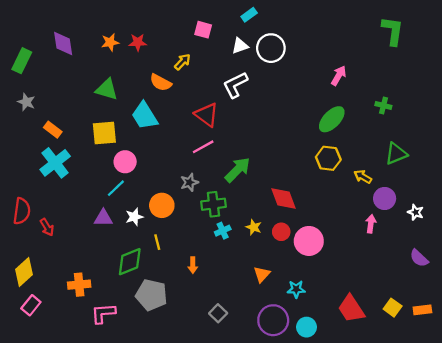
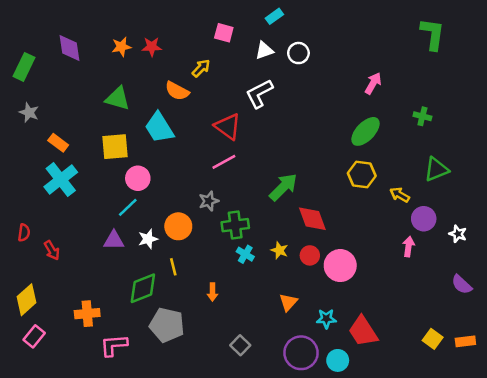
white circle: (271, 48) -> (298, 53), size x0.7
green arrow: (238, 170) -> (283, 187), moved
red semicircle: (22, 211) -> (24, 233), size x0.6
cyan cross: (223, 231) -> (245, 254), turned -35
red trapezoid: (351, 309) -> (363, 331), moved

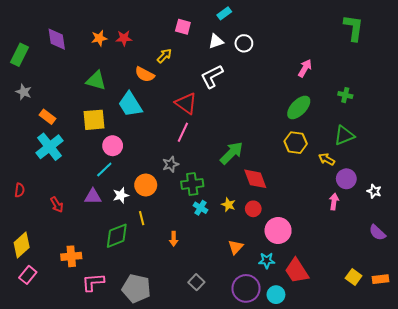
pink line: (224, 162) -> (183, 132), turned -36
green triangle: (436, 169) -> (344, 135), moved
red arrow: (52, 250) -> (57, 205), moved
pink circle: (340, 266) -> (278, 231), moved
gray pentagon: (167, 325) -> (136, 288), moved

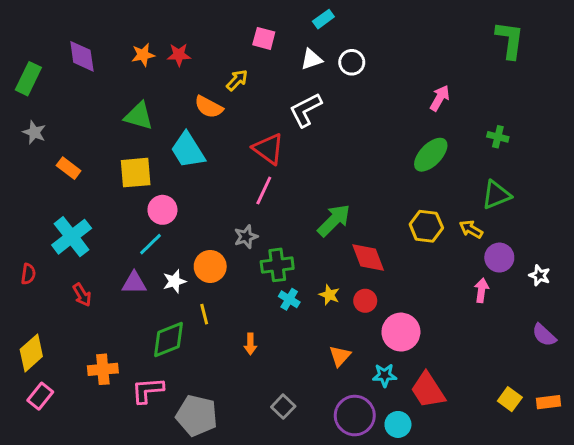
yellow hexagon: (296, 143) -> (426, 226), moved
cyan cross: (50, 147) -> (72, 237), moved
pink L-shape: (93, 282) -> (148, 390), moved

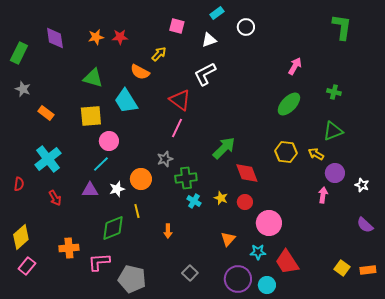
white circle: (352, 62) -> (246, 27), moved

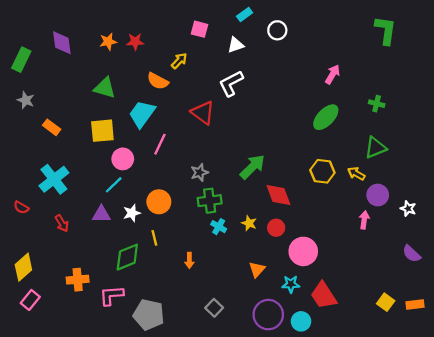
cyan trapezoid: (126, 101) -> (142, 114), turned 68
pink line: (177, 128) -> (160, 144), moved
gray star: (165, 159) -> (199, 172), moved
red semicircle: (19, 184) -> (21, 207), turned 112

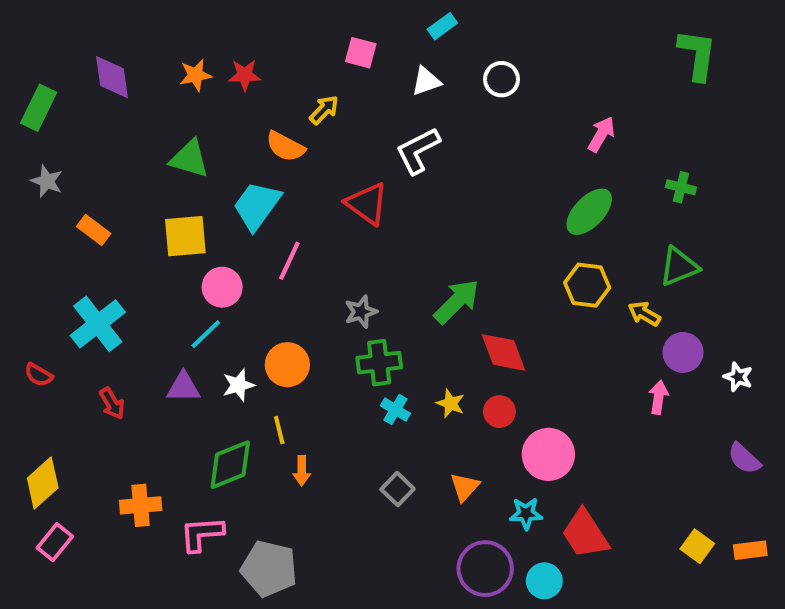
white circle: (277, 30) -> (501, 79), moved
yellow hexagon: (322, 171) -> (587, 285), moved
orange arrow: (189, 260) -> (302, 471), moved
gray square: (214, 308) -> (397, 489), moved

